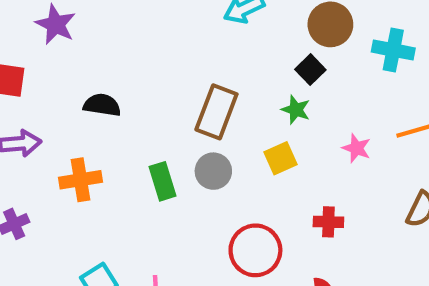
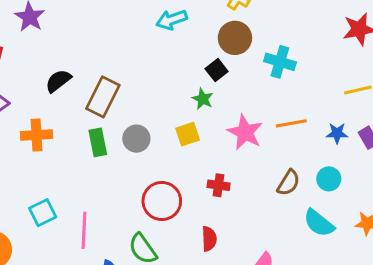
black semicircle: (102, 105) -> (58, 81), turned -52
brown rectangle: (216, 112) -> (103, 97), moved
pink star: (357, 148) -> (245, 132), size x1.6

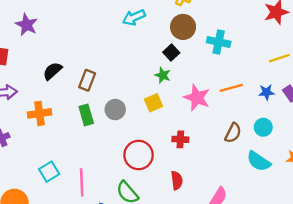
brown rectangle: (103, 97) -> (87, 80), size x0.7

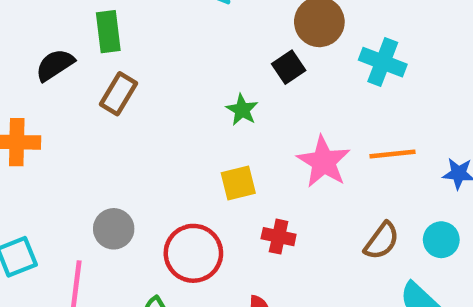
green star: (163, 75) -> (242, 110), moved
yellow square: (154, 103) -> (238, 183), moved
gray circle: (115, 110) -> (114, 229), moved
green rectangle: (86, 115) -> (108, 32), moved

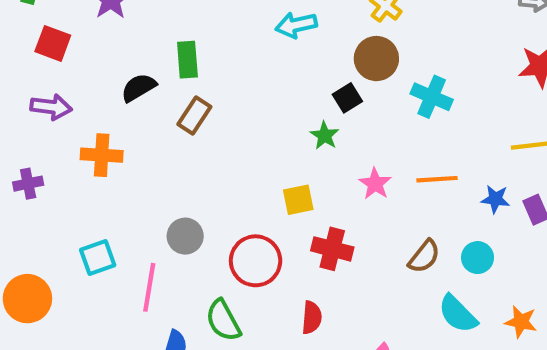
green star: (242, 110) -> (325, 136), moved
pink star: (324, 162) -> (375, 184), size x0.7
red cross: (279, 237) -> (332, 249), size x1.4

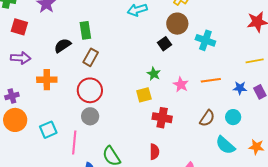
green star: (325, 136) -> (154, 74), moved
red circle: (256, 261) -> (90, 90), moved
orange circle: (27, 299) -> (15, 120), moved

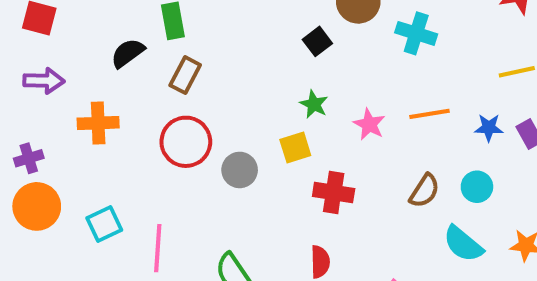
black square: (164, 44) -> (317, 41), moved
gray circle: (90, 116) -> (240, 170), moved

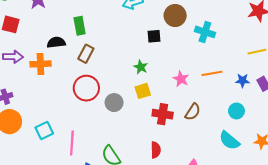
black square: (317, 41) -> (154, 36), turned 32
black semicircle: (128, 53) -> (56, 42), turned 30
green star: (314, 104) -> (141, 67), moved
orange cross: (98, 123) -> (40, 64), moved
brown semicircle: (425, 191) -> (193, 112), moved

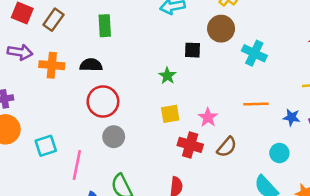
black semicircle: (56, 42) -> (91, 65), moved
brown rectangle: (86, 54) -> (53, 20), moved
green star: (141, 67) -> (167, 76), moved
pink star: (181, 79) -> (208, 117), moved
gray circle: (114, 103) -> (114, 137), moved

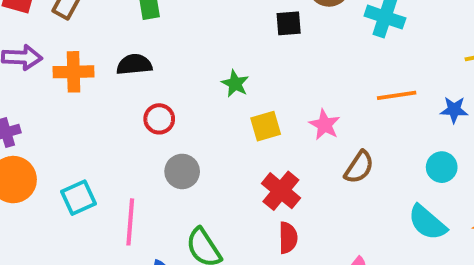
green star: (167, 76) -> (235, 84), moved
red circle: (103, 101) -> (159, 119), size x0.6
red cross: (190, 145) -> (281, 191), moved, turned 30

